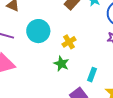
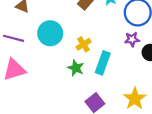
cyan rectangle: (92, 75) -> (103, 63), moved, size x1.5

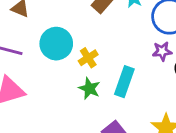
yellow cross: (84, 44) -> (88, 58), moved

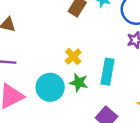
cyan circle: (56, 44) -> (50, 87), moved

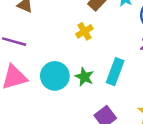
yellow cross: (73, 57) -> (84, 31), moved

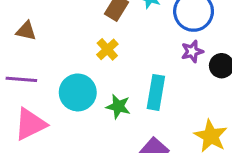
cyan circle: (55, 76) -> (78, 92), moved

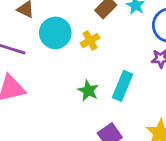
cyan circle: (78, 92) -> (55, 33), moved

